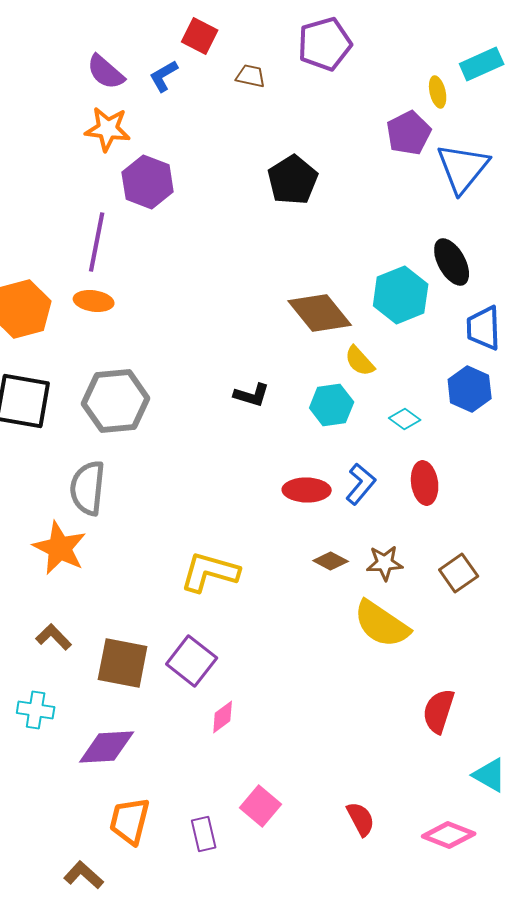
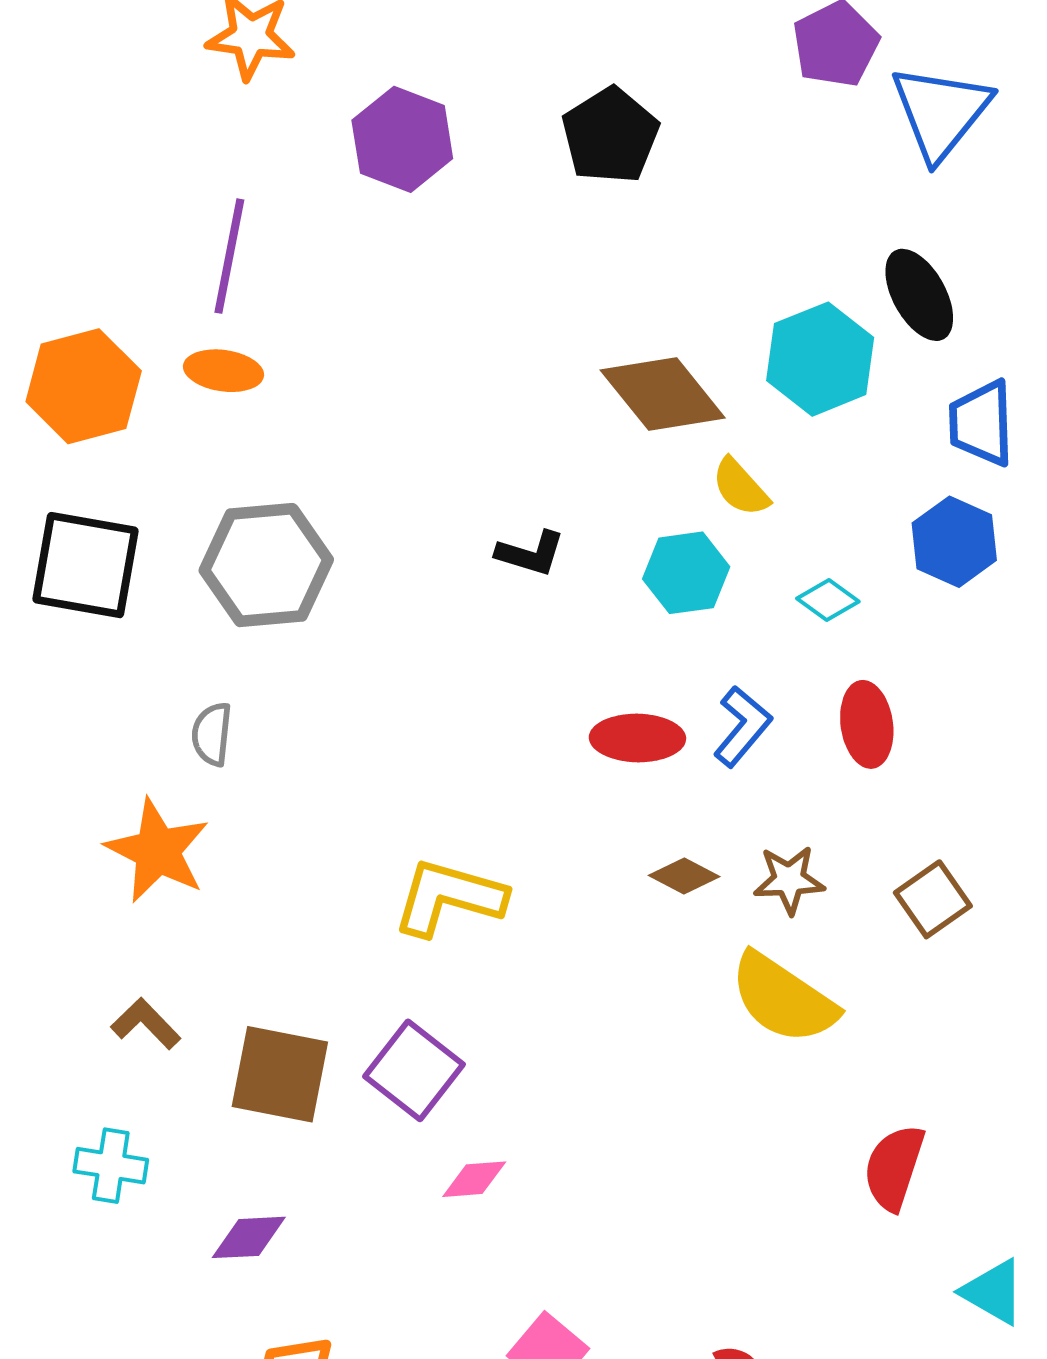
purple hexagon: (148, 182) -> (402, 139), moved
gray semicircle: (88, 488) -> (212, 734), size x0.6
pink diamond: (223, 717) -> (474, 1179), turned 32
purple diamond: (107, 747) -> (249, 1237), size x0.7

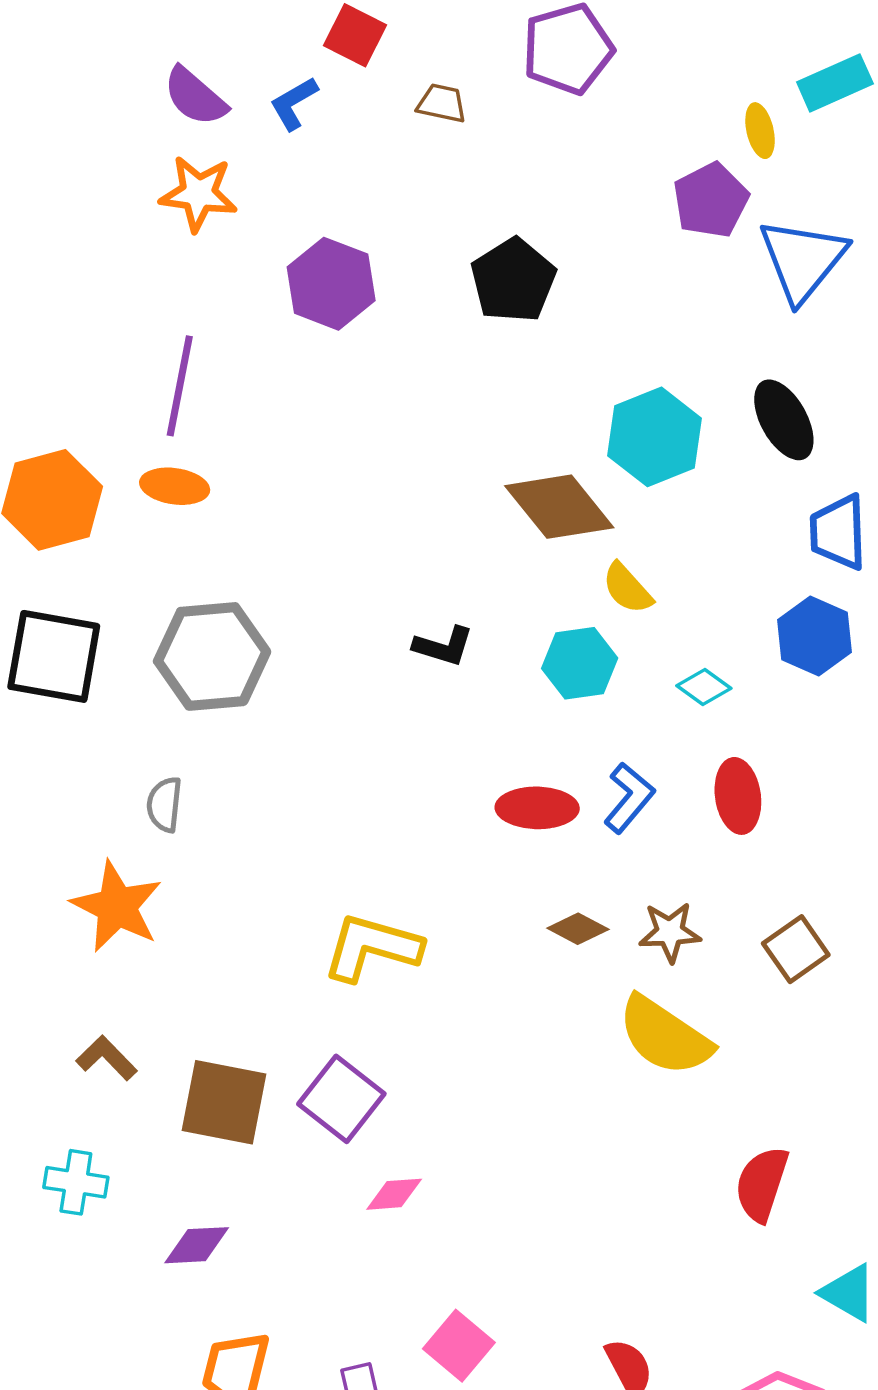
cyan hexagon: (820, 359) -> (655, 437), moved

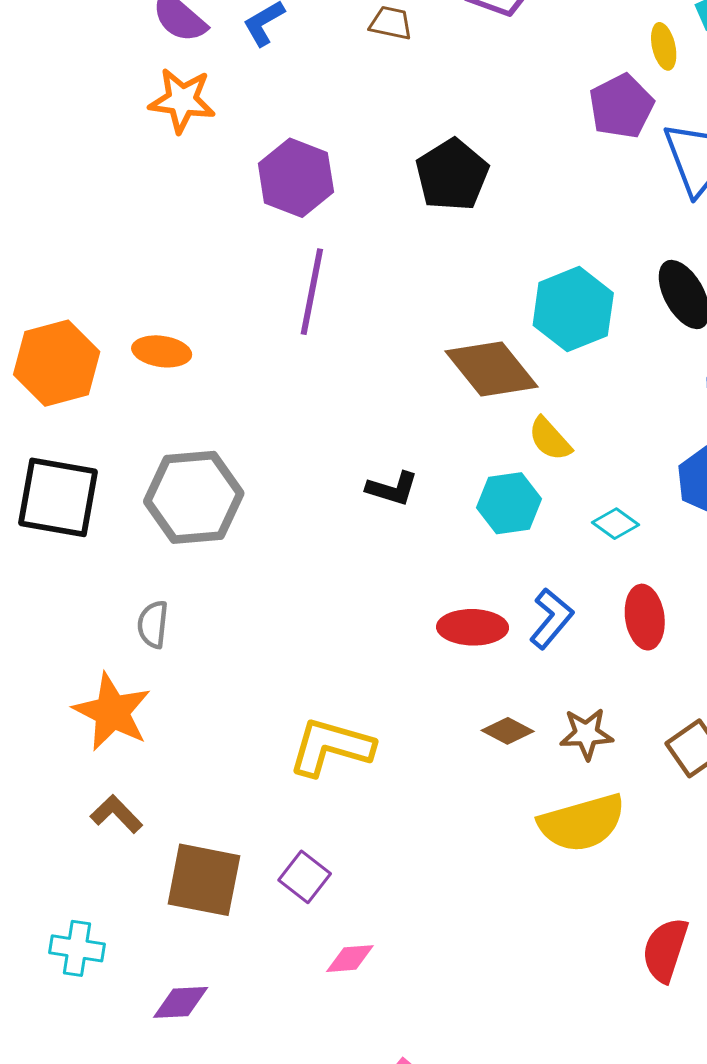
purple line: (180, 386) -> (312, 292), moved
yellow semicircle: (665, 1036) -> (582, 823), turned -50
brown L-shape: (107, 1058) -> (116, 814), moved
purple square: (341, 1099) -> (305, 877), size x0.7

